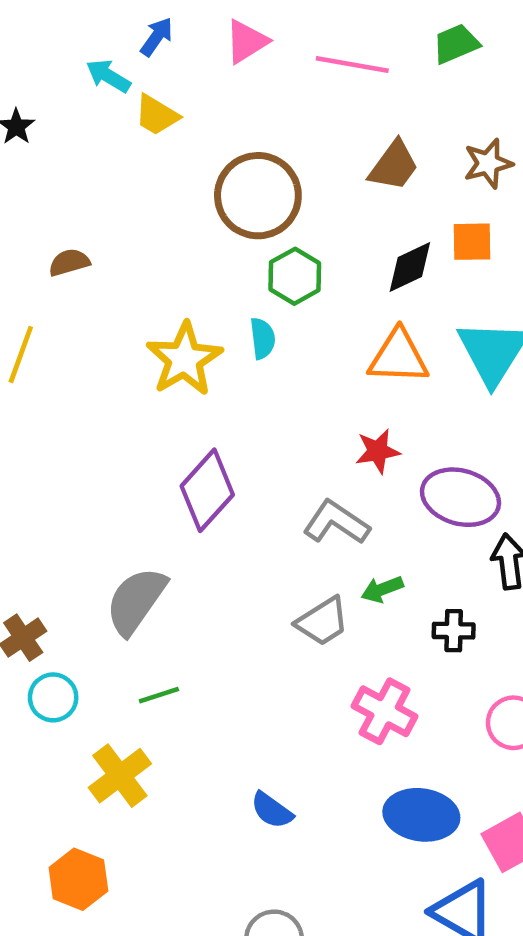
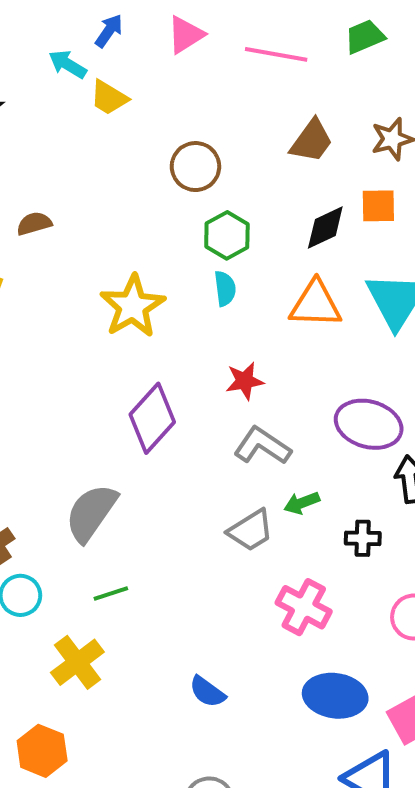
brown circle: (258, 196) -> (195, 167), size x0.7
cyan semicircle: (263, 338) -> (225, 288), moved
red star: (378, 451) -> (245, 381), moved

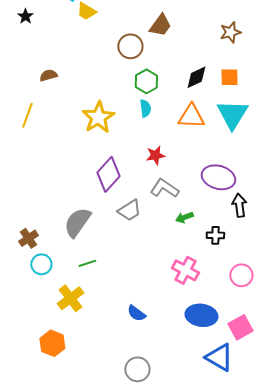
brown trapezoid: (312, 141) -> (160, 25), moved
orange square: (378, 206) -> (229, 77), moved
gray trapezoid: (251, 530) -> (129, 210), moved

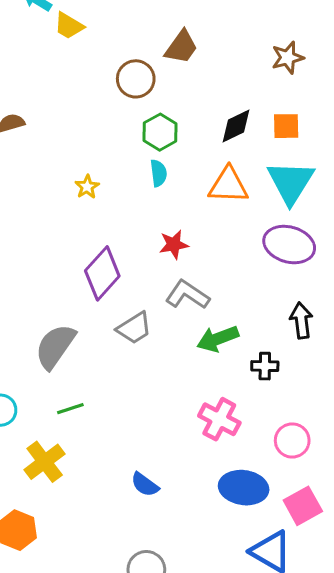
yellow star: (98, 117) -> (87, 187), size x0.5
purple ellipse: (218, 177) -> (289, 245), moved
green arrow: (184, 217) -> (218, 339), size x1.5
pink circle: (241, 275) -> (292, 441), moved

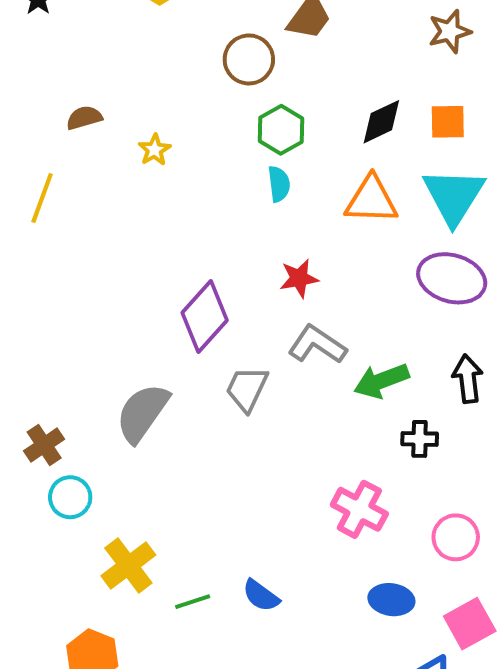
yellow star: (87, 187) -> (154, 150), moved
gray trapezoid: (134, 328) -> (247, 389), turned 147
green arrow: (218, 339) -> (381, 381), moved
green line: (70, 409) -> (193, 602), moved
blue ellipse: (244, 488) -> (391, 600), size x0.7

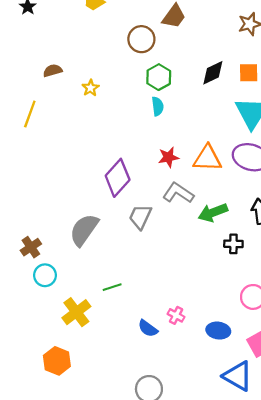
orange triangle: (371, 200) -> (207, 158), moved
pink cross: (359, 509) -> (176, 315), moved, size x0.6
green line: (193, 602) -> (112, 287), moved

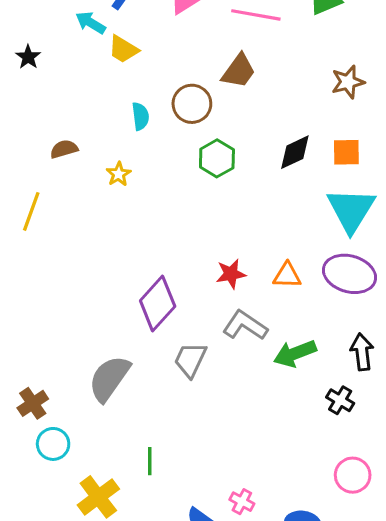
cyan semicircle: (158, 106) -> (140, 116), moved
orange triangle: (207, 158) -> (287, 275), size x0.7
black cross: (233, 244) -> (340, 400), moved, turned 30
green line: (112, 287) -> (150, 461), turned -72

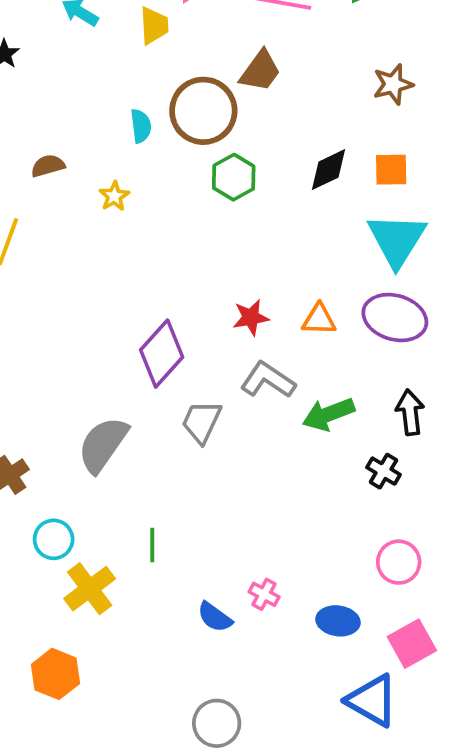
yellow trapezoid: (123, 49) -> (154, 25), moved, turned -124
brown circle: (192, 104) -> (203, 111), size x1.4
cyan circle: (53, 444) -> (54, 539), moved

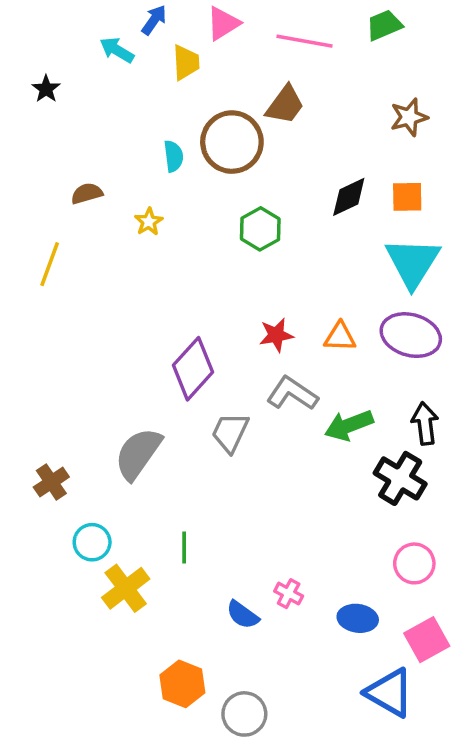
green hexagon: (234, 177) -> (260, 229), moved
black cross: (383, 471) -> (400, 478), size x1.6
orange hexagon: (55, 674) -> (182, 684), moved

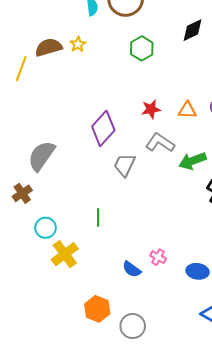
brown semicircle: (87, 193) -> (49, 47), moved, size x1.5
gray semicircle: (138, 454) -> (41, 156), moved
green line: (184, 548) -> (98, 218), moved

